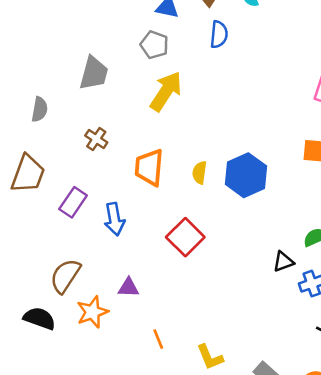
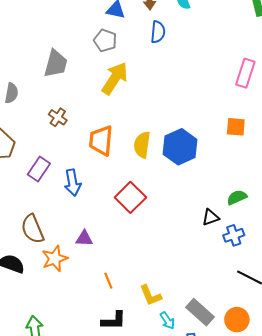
yellow semicircle: (200, 173) -> (142, 145), size x1.4
brown semicircle: (65, 276) -> (33, 229), turned -56

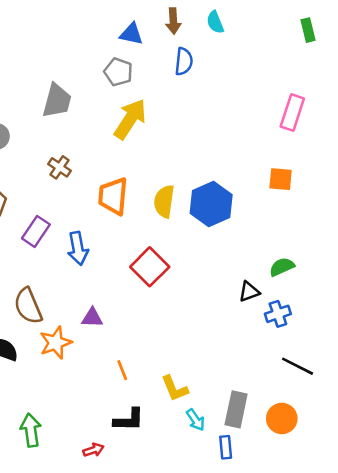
gray rectangle: (200, 312) -> (236, 409), turned 60

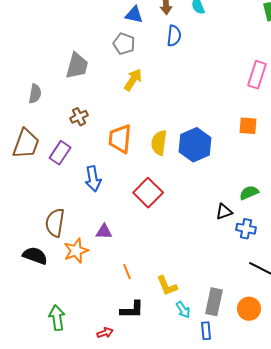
yellow arrow: (130, 119) -> (133, 80), size x0.7
brown cross: (59, 167) -> (79, 117), turned 30
purple rectangle: (36, 231) -> (60, 153), moved
brown semicircle: (28, 306) -> (55, 223), turned 32
blue cross: (278, 314) -> (246, 229), turned 30

